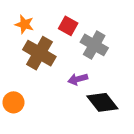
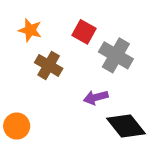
brown cross: (39, 53) -> (49, 65), size x0.7

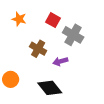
brown cross: (49, 65) -> (38, 49), moved
black diamond: (126, 126) -> (50, 88), moved

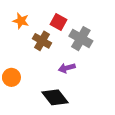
brown cross: (38, 49) -> (42, 41), moved
orange circle: (11, 79) -> (11, 77), moved

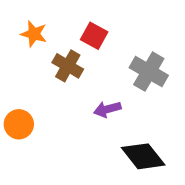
gray cross: (81, 39) -> (149, 72), moved
black diamond: (55, 97) -> (143, 156), moved

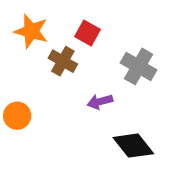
orange star: (34, 34) -> (31, 31), size x1.4

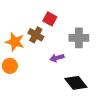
orange star: (31, 31) -> (15, 42), moved
gray cross: (139, 66) -> (79, 38), turned -30

